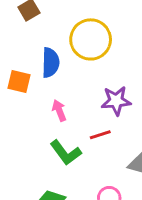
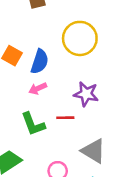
blue semicircle: (50, 63) -> (40, 62), moved
pink arrow: (59, 110) -> (38, 88), turned -108

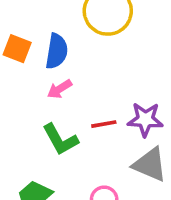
purple star: (86, 94) -> (145, 119), moved

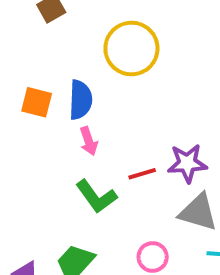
pink arrow: (59, 89) -> (89, 141), turned -70

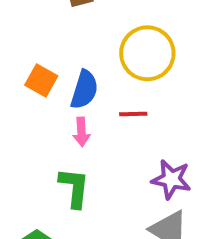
red line: (142, 174) -> (133, 114), moved
green L-shape: (96, 196) -> (74, 188), turned -153

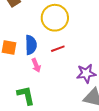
green L-shape: (74, 188) -> (26, 95), moved

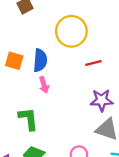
red line: (58, 49) -> (93, 63), moved

